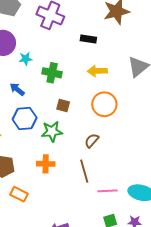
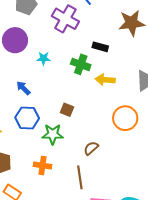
cyan star: (26, 59) -> (44, 58), moved
green cross: (52, 73) -> (81, 64), moved
orange circle: (104, 104) -> (125, 118), moved

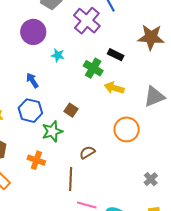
green star: (53, 134) -> (52, 131), turned -30

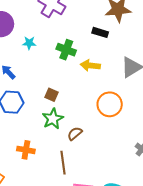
black rectangle: (116, 55) -> (100, 32), moved
green star: (52, 131) -> (53, 119), moved

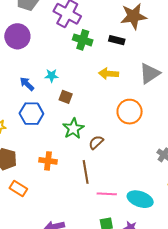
cyan star: (29, 43) -> (52, 76), moved
green cross: (66, 50) -> (83, 40), moved
brown square: (52, 95) -> (66, 97), moved

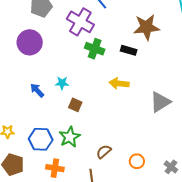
gray triangle: (150, 73) -> (160, 102), moved
orange circle: (130, 112) -> (137, 161), moved, size x0.6
blue hexagon: (31, 114) -> (41, 139), moved
green star: (73, 129) -> (70, 137), moved

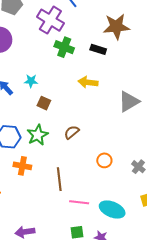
brown semicircle: (104, 152) -> (72, 132), moved

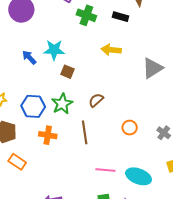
cyan star: (31, 81) -> (54, 50), size x1.5
brown line: (59, 179) -> (85, 132), moved

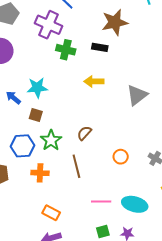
brown square: (68, 72) -> (36, 115), moved
orange rectangle: (17, 162) -> (51, 213), moved

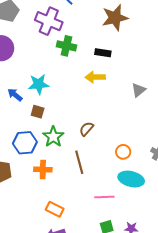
black rectangle: (100, 47) -> (103, 53), moved
gray triangle: (137, 95) -> (138, 90), size x0.7
cyan ellipse: (135, 204) -> (131, 179), moved

